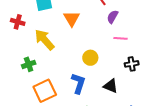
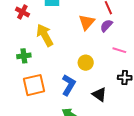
purple semicircle: (113, 17) -> (106, 26), moved
orange triangle: (72, 19) -> (87, 22), moved

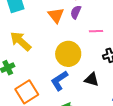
yellow circle: (86, 63) -> (68, 54), size x1.6
blue L-shape: (69, 85) -> (59, 81), turned -135

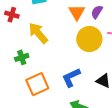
yellow circle: (68, 54) -> (89, 39), moved

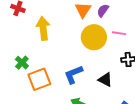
yellow arrow: (38, 33) -> (43, 28), turned 30
green cross: (22, 57) -> (22, 63), moved, turned -32

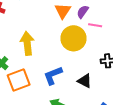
yellow arrow: (43, 28) -> (27, 43), moved
pink line: (119, 33) -> (95, 25), moved

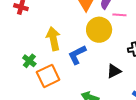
blue L-shape: (53, 75) -> (77, 55), moved
black triangle: (85, 81) -> (114, 71), turned -49

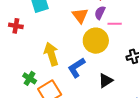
black triangle: (114, 71) -> (106, 81), moved

